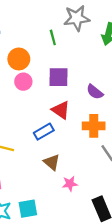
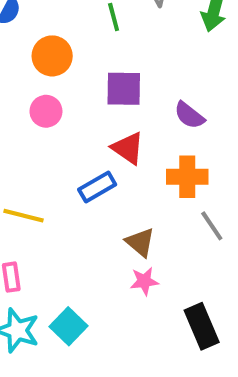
pink circle: (23, 82) -> (46, 111), moved
brown triangle: (52, 162) -> (140, 242), moved
cyan square: (28, 209) -> (69, 326), turned -36

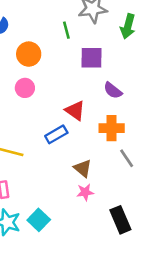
purple square: (124, 89) -> (91, 58), moved

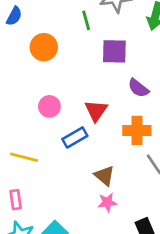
pink circle: (25, 88) -> (49, 106), moved
red triangle: (75, 111) -> (96, 111), turned 30

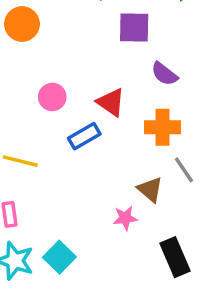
orange circle: (44, 47) -> (22, 24), moved
red triangle: (96, 111) -> (111, 102), turned -30
brown triangle: (104, 176) -> (150, 190), moved

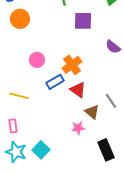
purple semicircle: (164, 74) -> (113, 47), moved
red triangle: (111, 102) -> (78, 90), moved
orange cross: (163, 127) -> (72, 65), moved, turned -36

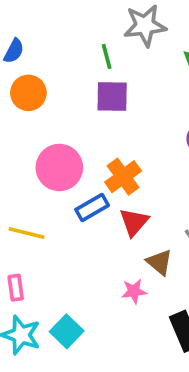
purple square: (83, 21) -> (112, 97), moved
pink circle: (37, 60) -> (59, 167), size x1.6
red triangle: (78, 90) -> (134, 222), turned 36

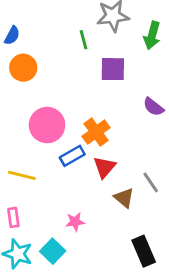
purple square: (112, 97) -> (113, 69), moved
pink star: (134, 291) -> (75, 222), moved

